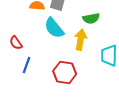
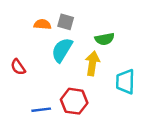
cyan semicircle: (54, 28) -> (62, 50), turned 70
blue line: (26, 65) -> (41, 110), moved, turned 63

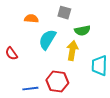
gray square: (66, 22) -> (64, 13), moved

